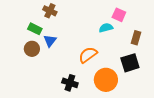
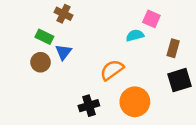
black square: (130, 63) -> (179, 80), moved
black cross: (70, 83) -> (89, 106), turned -35

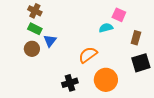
brown cross: (63, 14) -> (35, 11), moved

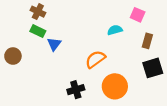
pink square: (119, 15) -> (138, 15), moved
brown circle: (32, 49) -> (13, 56), moved

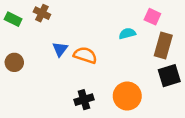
green rectangle: (38, 31) -> (13, 19), moved
brown rectangle: (147, 41) -> (163, 46), size x1.5
orange semicircle: (95, 59) -> (85, 55), moved, turned 54

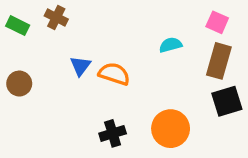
pink square: (152, 17) -> (217, 22), moved

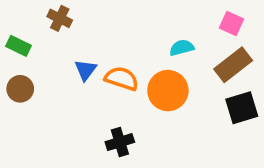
green rectangle: (18, 26) -> (19, 46), moved
brown rectangle: (219, 61) -> (233, 65), turned 36
orange circle: (171, 129) -> (168, 91), moved

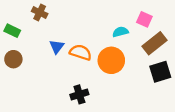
pink square: (231, 24) -> (144, 19), moved

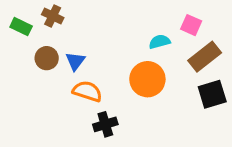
green rectangle: (12, 31) -> (21, 27), moved
orange semicircle: (81, 52) -> (87, 91), moved
brown circle: (13, 59) -> (47, 58), moved

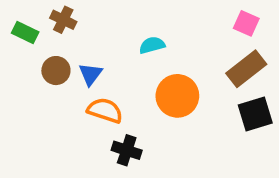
pink square: (191, 25) -> (246, 23), moved
cyan semicircle: (160, 42) -> (152, 45), moved
black cross: (105, 124) -> (127, 150), turned 35

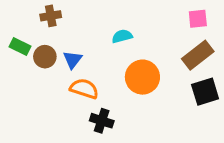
brown cross: (63, 20) -> (51, 16), turned -36
pink square: (246, 23) -> (198, 19), turned -30
green rectangle: (25, 32) -> (20, 46), moved

